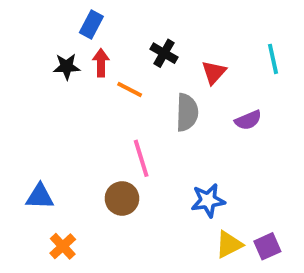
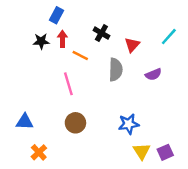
cyan line: (273, 59) -> (169, 37), turned 54
pink line: (141, 158) -> (68, 84), moved
yellow triangle: (229, 244) -> (142, 151), turned -36

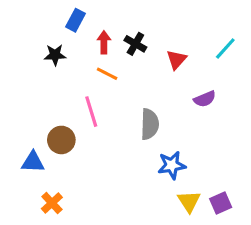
red arrow: (62, 39) -> (104, 42), moved
gray semicircle: (116, 70) -> (150, 124), moved
brown circle: (75, 123) -> (61, 140), moved

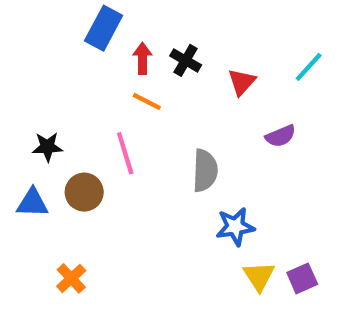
blue rectangle: (76, 20) -> (104, 28), size x1.4
black star: (55, 55) -> (47, 147), moved
blue triangle: (33, 162) -> (32, 203), moved

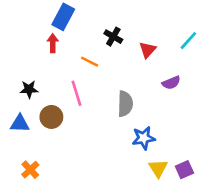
red arrow: (142, 58) -> (53, 43), moved
orange cross: (71, 278) -> (30, 170), moved

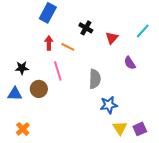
red arrow: (53, 43) -> (49, 43), moved
purple semicircle: (171, 83) -> (130, 63), turned 80

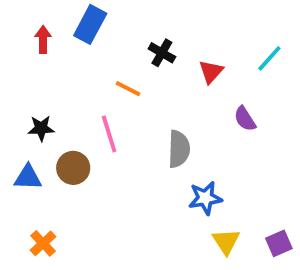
red arrow: (49, 43) -> (43, 40), moved
purple square: (140, 129) -> (279, 243), moved

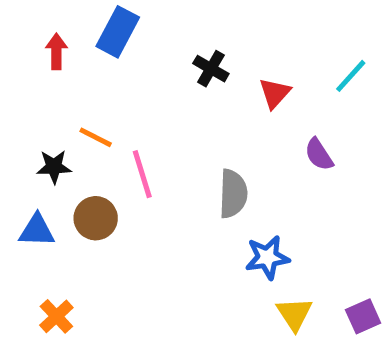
orange line: (128, 89) -> (96, 137), moved

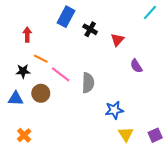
blue rectangle: (118, 32) -> (66, 17), moved
red arrow: (56, 51) -> (27, 35), moved
cyan line: (351, 76) -> (150, 12), moved
pink line: (142, 174) -> (61, 74), turned -36
gray semicircle: (233, 194) -> (88, 83), moved

